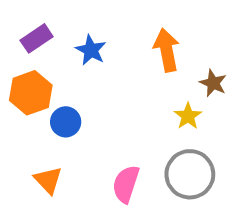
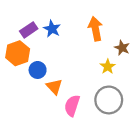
purple rectangle: (37, 38) -> (29, 30), moved
orange triangle: (48, 180) -> (54, 87), moved

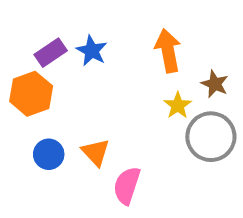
yellow star: (108, 67) -> (178, 105), moved
blue circle: (38, 70) -> (49, 154), moved
gray circle: (109, 100) -> (211, 137), moved

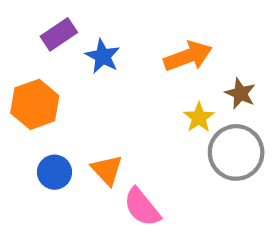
orange arrow: (168, 51) -> (188, 56), turned 81
purple rectangle: (51, 53) -> (59, 34), moved
pink semicircle: (127, 186) -> (142, 207), turned -57

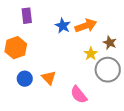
purple rectangle: (59, 34) -> (27, 16), turned -63
blue star: (103, 56) -> (63, 26), moved
pink semicircle: (142, 207) -> (79, 95), moved

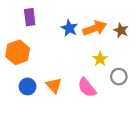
brown star: (110, 43) -> (121, 30), moved
gray circle: (108, 70) -> (119, 77), size x0.6
pink semicircle: (79, 95) -> (87, 88), moved

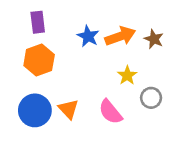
orange hexagon: (18, 52) -> (39, 60), moved
blue circle: (28, 86) -> (35, 110), size x1.5

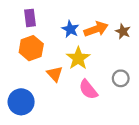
yellow star: (127, 75) -> (78, 58), moved, size x1.5
orange triangle: (68, 109) -> (55, 74), moved
blue circle: (35, 110) -> (21, 102), moved

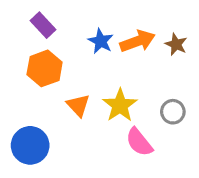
purple rectangle: (30, 18) -> (43, 25), turned -36
yellow star: (78, 58) -> (120, 105), moved
pink semicircle: (88, 90) -> (139, 142), moved

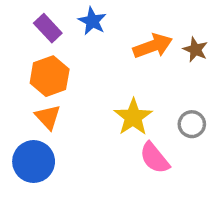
blue star: (101, 41) -> (92, 21), moved
orange triangle: (78, 105) -> (48, 117), moved

